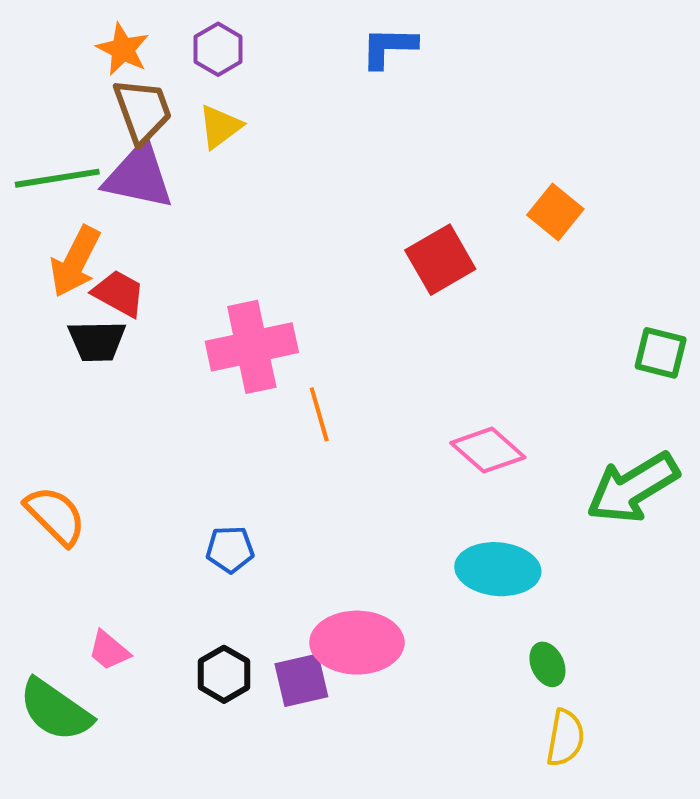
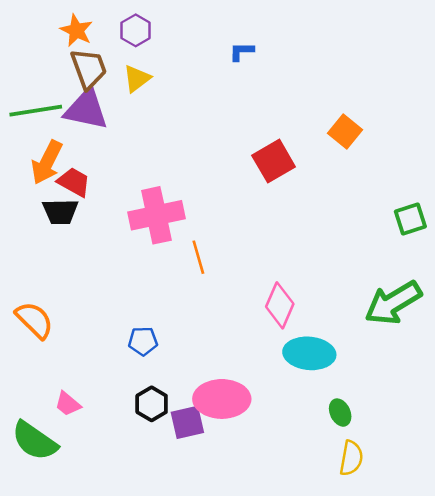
blue L-shape: (389, 47) -> (242, 51), moved, size x0.7
green square: (661, 353) -> (410, 219), turned -32
pink diamond: (488, 450) -> (280, 305), moved, turned 72
black hexagon: (224, 674) -> (152, 404), moved

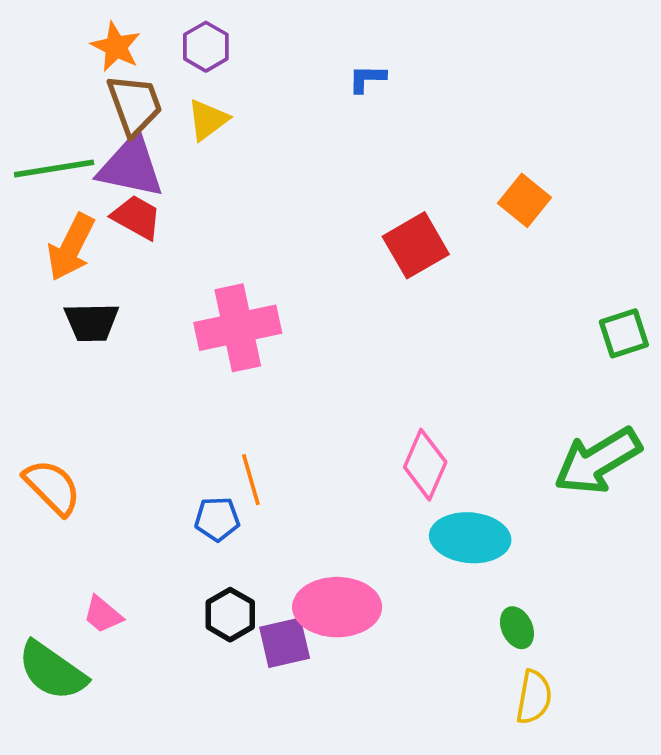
red trapezoid: (74, 182) -> (137, 217), moved
orange line: (198, 257) -> (251, 480), moved

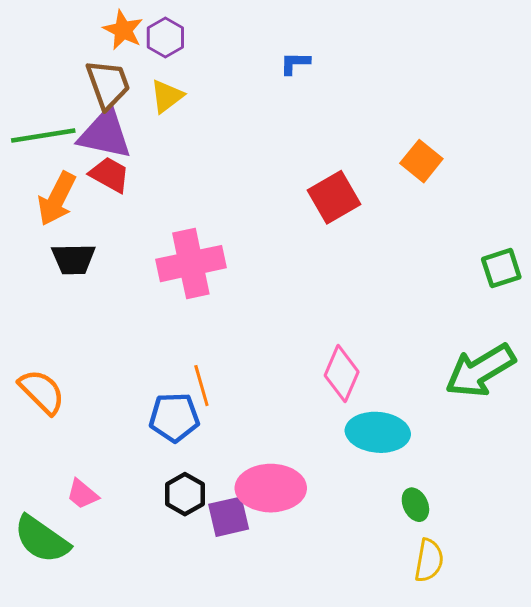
orange star: (116, 47) -> (123, 30), moved
blue pentagon: (217, 519) -> (174, 417), size x1.4

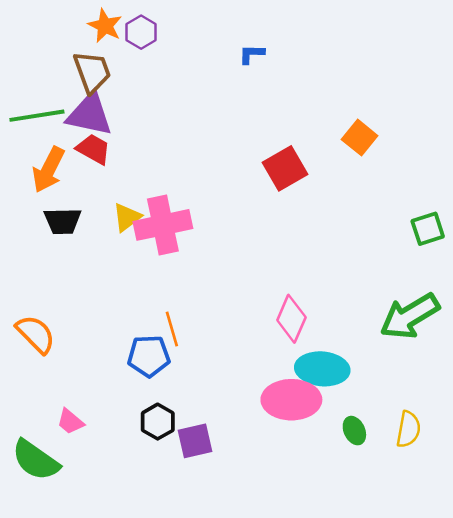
yellow triangle: (167, 96) -> (127, 217), moved
pink ellipse: (271, 488) -> (291, 400), moved
yellow semicircle: (429, 560) -> (408, 429), moved

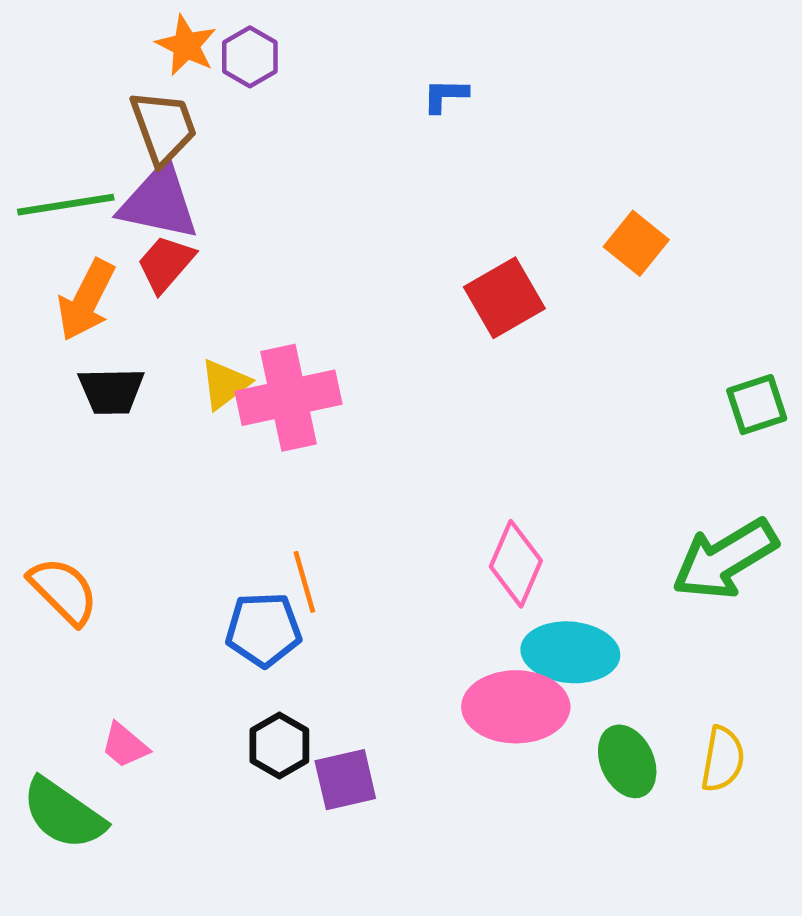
red trapezoid: (93, 149) -> (166, 264), turned -78
green ellipse: (354, 431) -> (627, 761), size x1.4

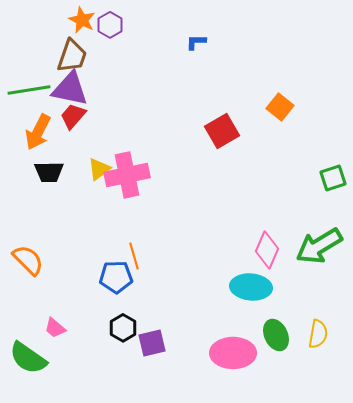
brown trapezoid: (163, 127) -> (72, 56), turned 39
pink diamond: (516, 564) -> (267, 250), moved
pink ellipse: (516, 707) -> (233, 353), moved

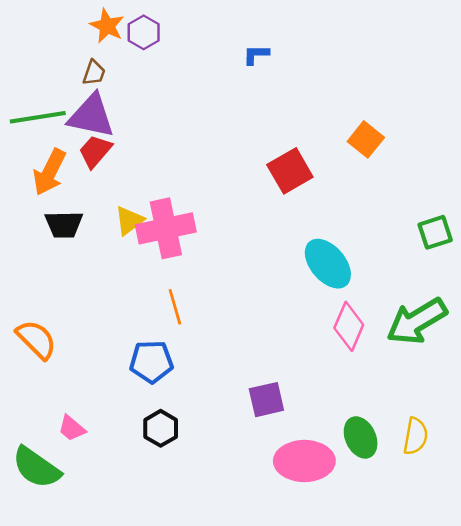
brown trapezoid: (72, 56) -> (94, 73), size x0.6
orange line: (134, 256) -> (175, 307), moved
cyan ellipse: (251, 287) -> (328, 264), moved, turned 45
purple square: (152, 343) -> (266, 400), moved

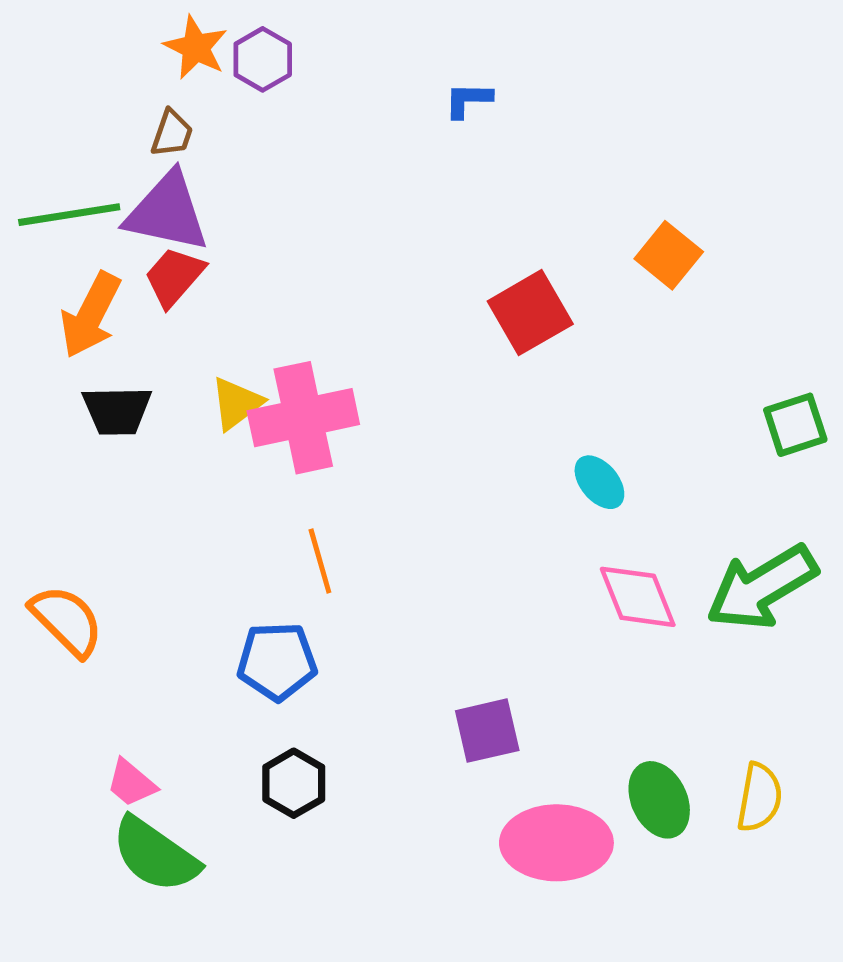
cyan ellipse: (328, 264) -> (599, 482), size x0.6
pink diamond: (349, 326) -> (638, 597), turned -45
green semicircle: (36, 468) -> (155, 855), moved

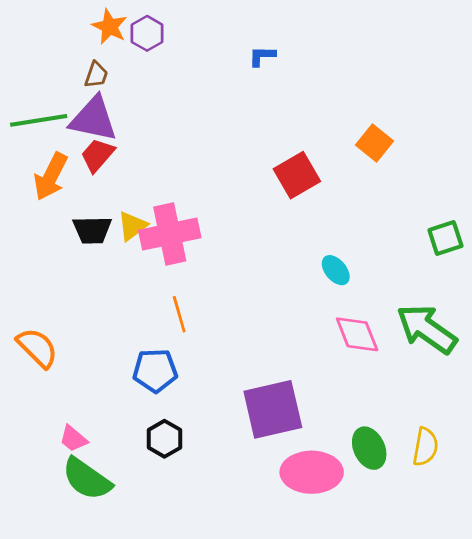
black trapezoid: (117, 411) -> (92, 230), moved
green arrow: (762, 587) -> (427, 329), turned 66
purple square: (487, 731) -> (273, 409), size x1.6

